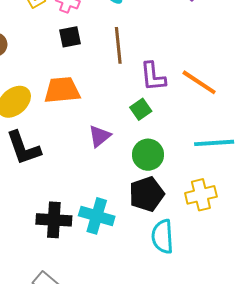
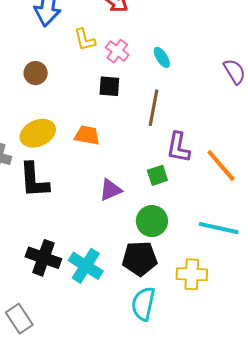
orange trapezoid: (62, 90) -> (87, 135), size x0.7

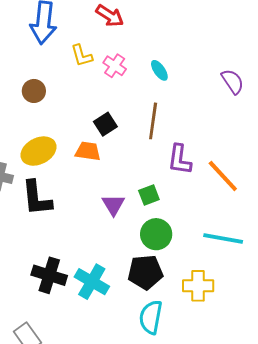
black square: (109, 86) -> (105, 124), moved, turned -35
green square: (157, 175) -> (149, 195), moved
purple triangle: (110, 190) -> (113, 205), turned -35

